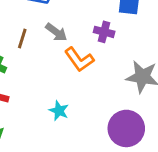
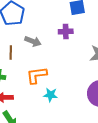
orange L-shape: (79, 59) -> (37, 75), moved, turned 135

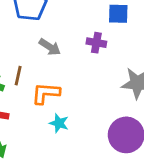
brown line: (11, 53) -> (18, 76), moved

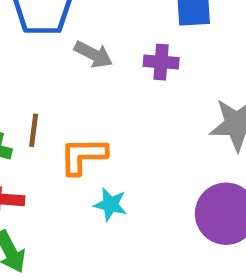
gray arrow: (50, 47) -> (93, 54), moved

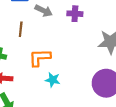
brown line: (34, 130) -> (21, 29), moved

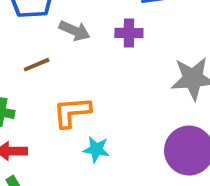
brown line: (21, 29) -> (37, 65), turned 64

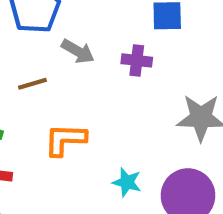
cyan star: (96, 149) -> (127, 182), moved

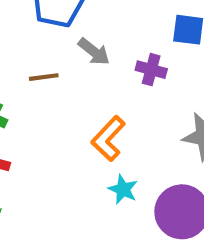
orange L-shape: (65, 140) -> (108, 139), moved, turned -57

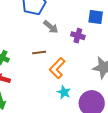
brown line: (44, 77) -> (39, 53), moved

